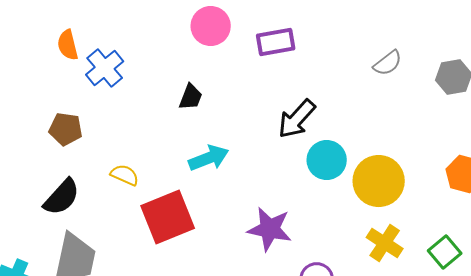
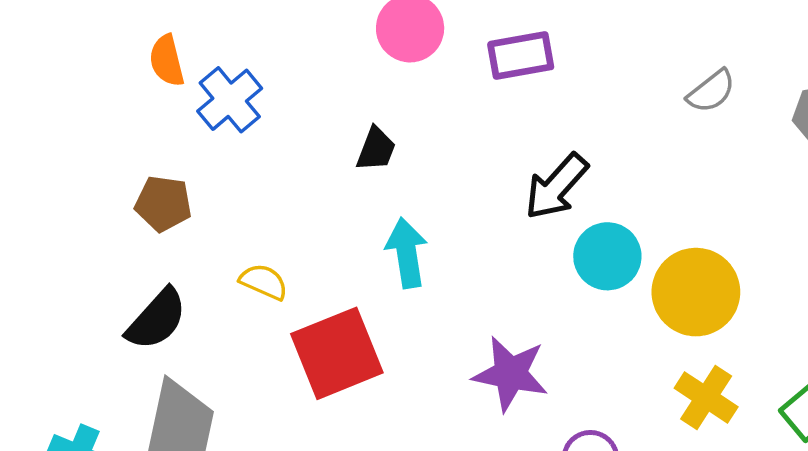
cyan arrow: (209, 158) -> (407, 253), turned -78

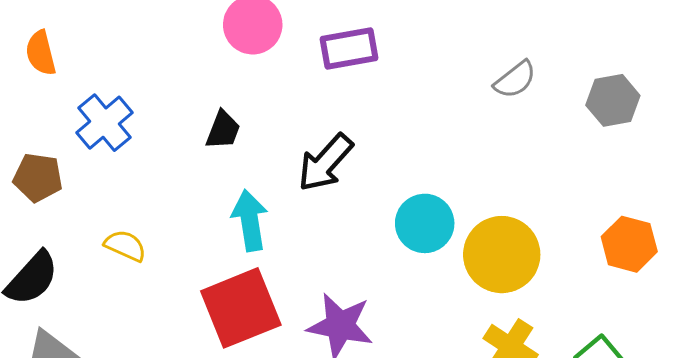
blue cross: (230, 100) -> (104, 123), moved
black arrow: (556, 187) -> (325, 163), moved
red square: (337, 353) -> (241, 308), moved

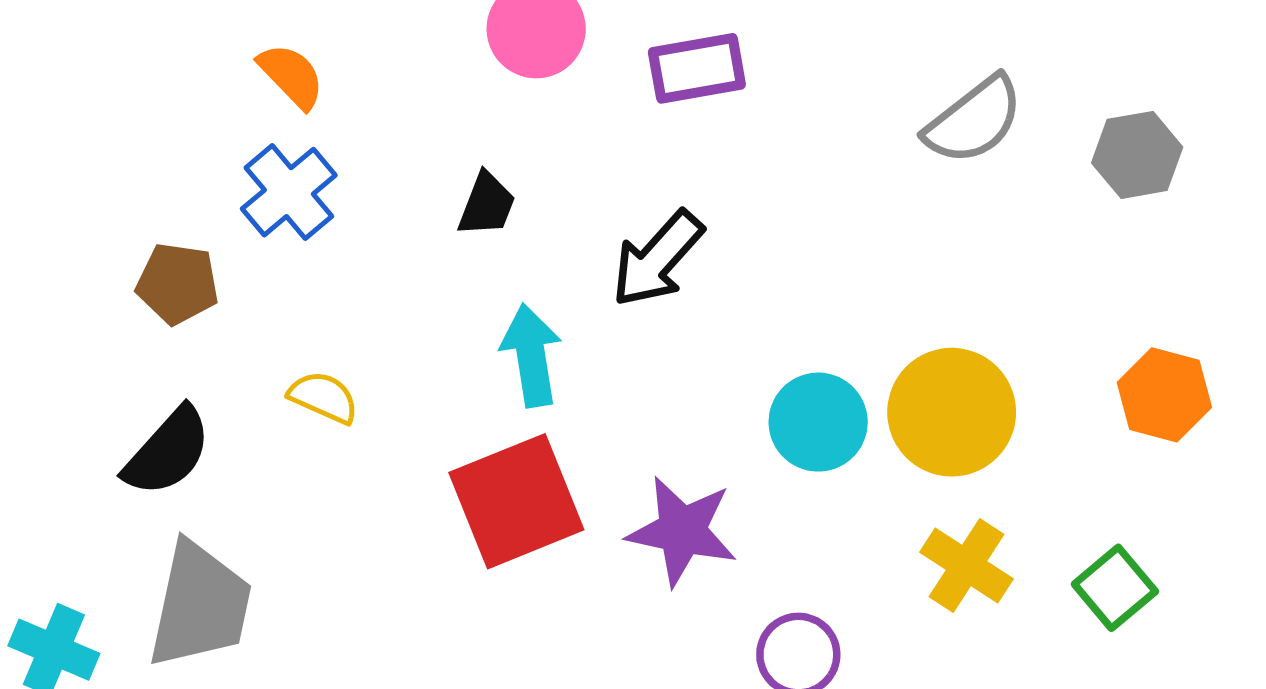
orange semicircle: (41, 53) -> (291, 76), moved, turned 150
gray semicircle: (515, 80) -> (974, 120), size x1.4
cyan circle: (425, 223) -> (818, 422), moved

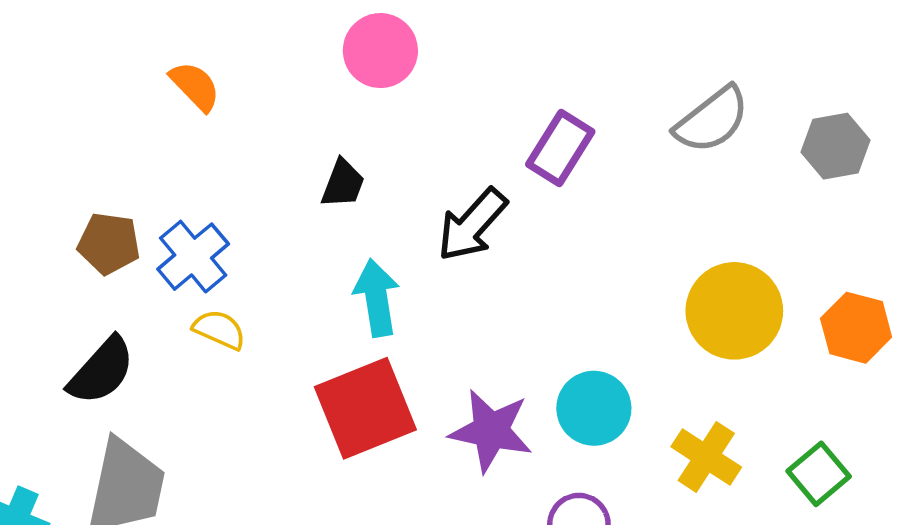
purple rectangle: (697, 68) -> (560, 148), moved, turned -48
blue cross: (289, 192) -> (193, 257), moved
yellow circle: (952, 412) -> (734, 311), moved
cyan circle: (818, 422) -> (594, 408), moved

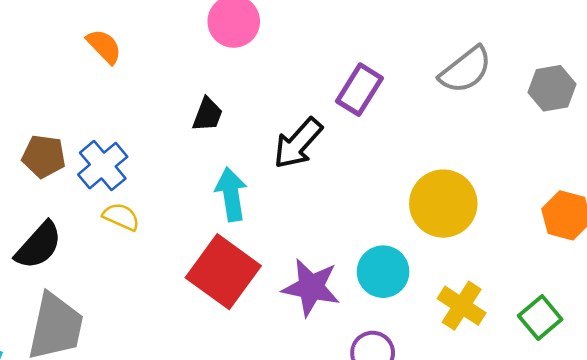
yellow circle: (734, 311) -> (443, 204), moved
red square: (365, 408) -> (223, 272), turned -32

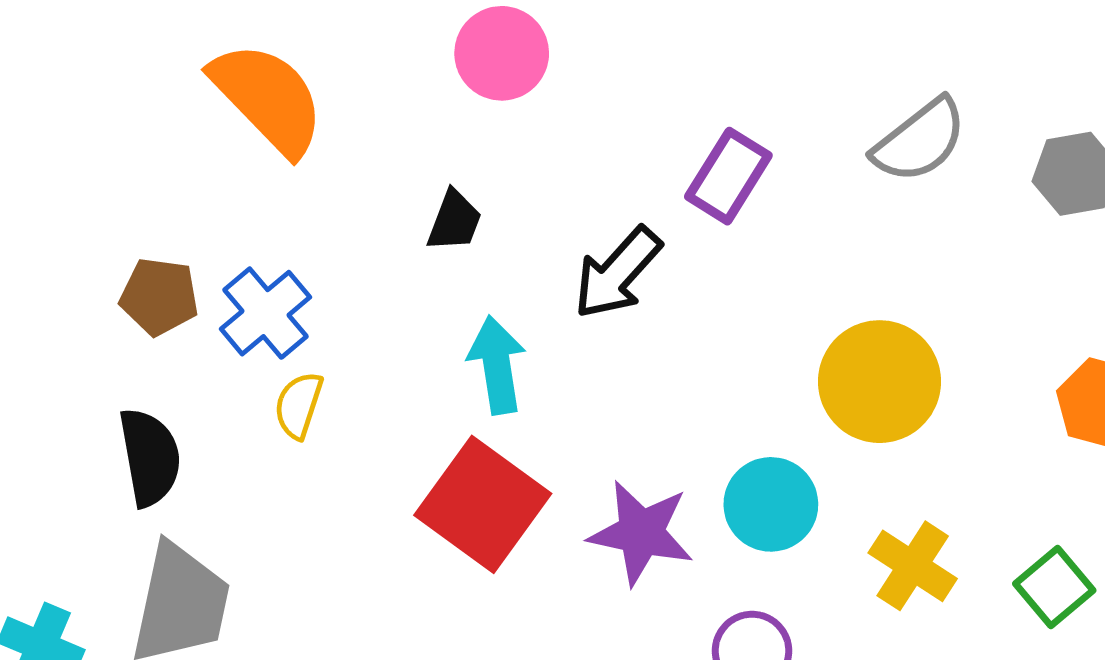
orange semicircle: (104, 46) -> (268, 98), size x1.8
yellow semicircle: (121, 217) -> (299, 405), turned -96
black semicircle: (39, 245) -> (150, 457), turned -52

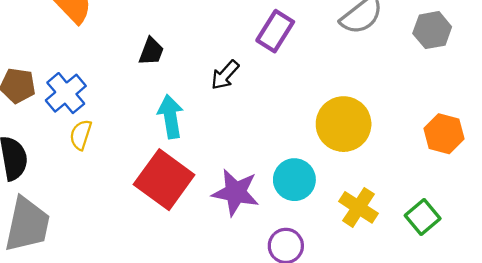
black arrow: (617, 273) -> (225, 75), size x0.7

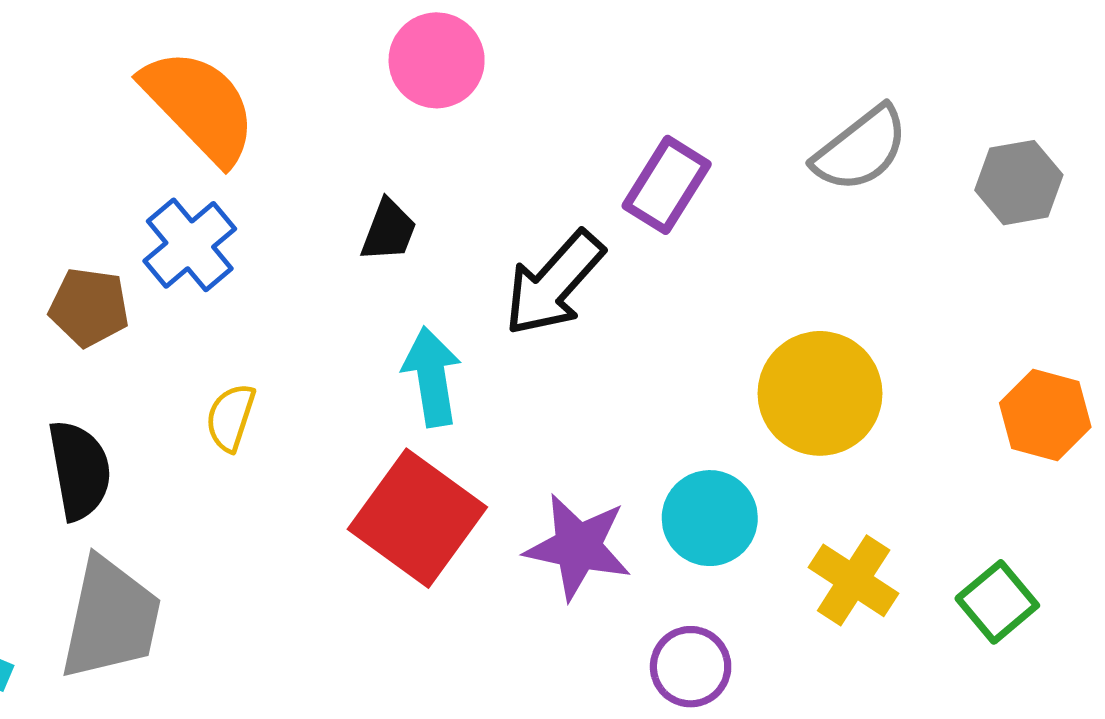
black arrow: (225, 75) -> (554, 283), size x1.6
blue cross: (66, 93) -> (190, 245), moved

